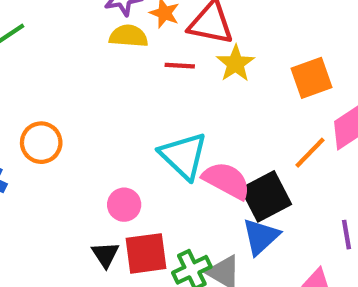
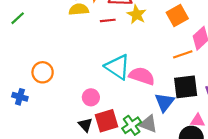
orange line: (310, 153) -> (183, 54), turned 36
black square: (266, 196) -> (186, 87), moved, turned 30

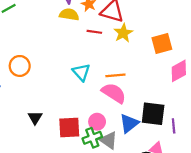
orange line: (183, 54) -> (115, 75), moved
cyan triangle: (117, 67) -> (81, 72), moved, size x0.7
pink circle: (91, 97) -> (97, 122), moved
black triangle: (85, 125) -> (35, 118), moved

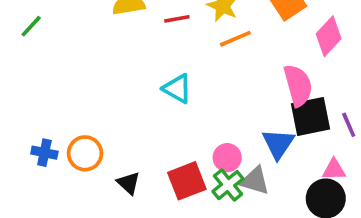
orange circle: (20, 66) -> (85, 153), moved
orange line: (115, 75) -> (235, 39), moved
pink semicircle: (114, 93) -> (298, 85), moved, turned 60

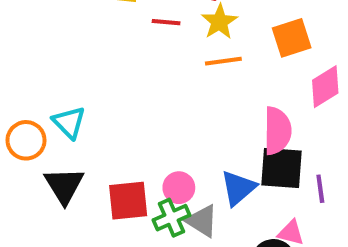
cyan triangle: (177, 89) -> (69, 122), moved
black triangle: (128, 183) -> (64, 185), size x1.5

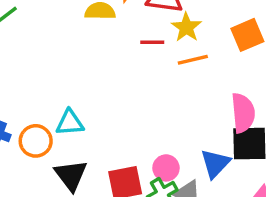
red line: (166, 22) -> (152, 42), moved
cyan triangle: (69, 122) -> (70, 123), turned -44

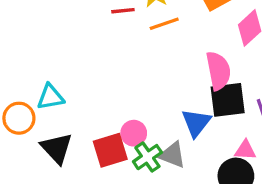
pink circle: (166, 168) -> (134, 133), moved

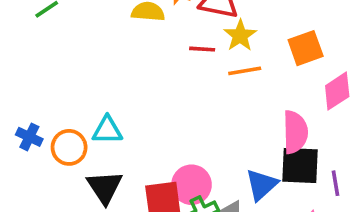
pink circle: (134, 133) -> (191, 185), size x1.4

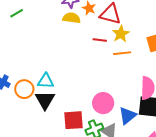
pink circle: (191, 185) -> (103, 103), moved
black triangle: (105, 187) -> (45, 100), moved

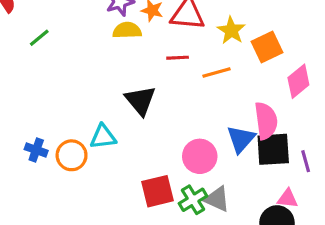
yellow star: (121, 34) -> (231, 30), moved
black triangle: (45, 100) -> (140, 100), moved
blue triangle: (128, 116) -> (241, 139), moved

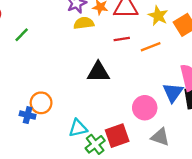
black triangle: (140, 100) -> (98, 72), turned -45
cyan triangle: (103, 137) -> (78, 128), moved
orange circle: (72, 155) -> (41, 103), moved
green cross: (193, 200) -> (95, 144), moved

